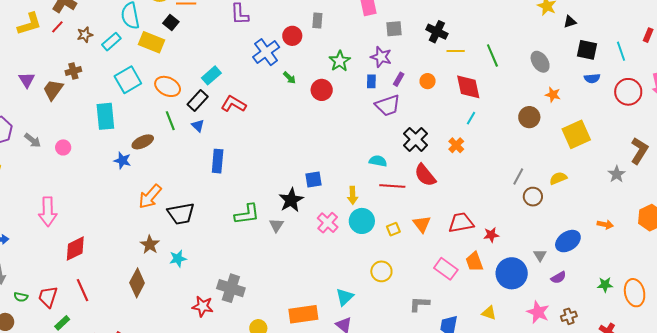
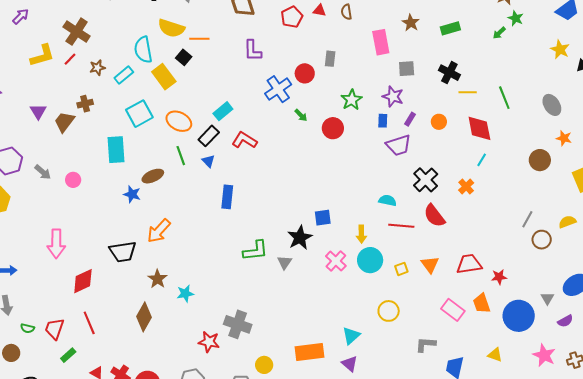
yellow rectangle: (152, 42) -> (164, 77), turned 30
black trapezoid: (181, 214) -> (123, 252), moved

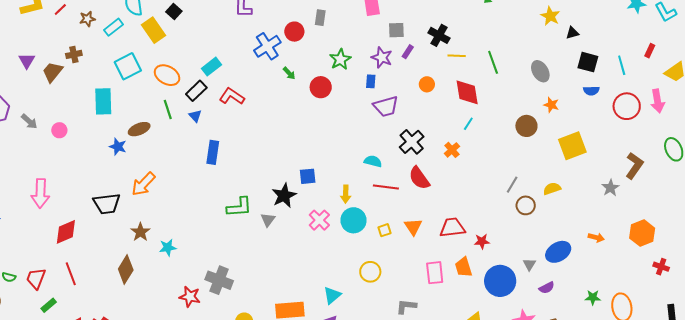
purple rectangle: (410, 119) -> (408, 52), moved
pink rectangle: (453, 310) -> (435, 273), turned 45

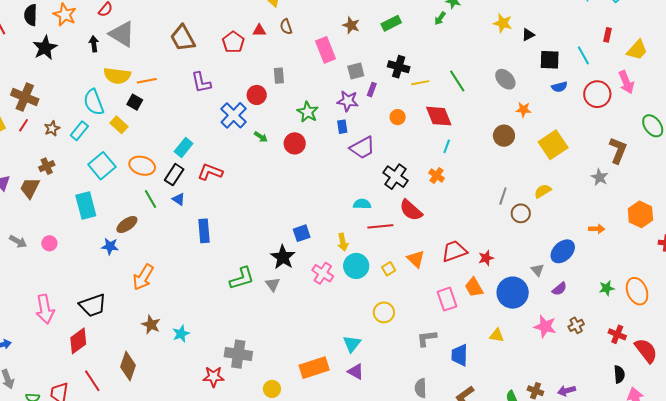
yellow rectangle: (153, 30) -> (119, 125), size x0.7
black trapezoid: (107, 204) -> (93, 305), moved
brown diamond: (126, 270) -> (128, 366), moved

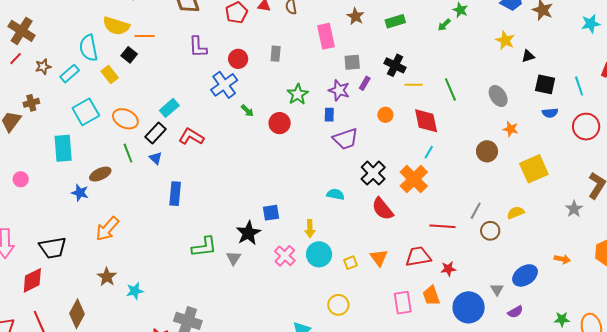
red circle: (257, 95) -> (238, 59), moved
orange cross: (437, 176) -> (414, 179), size x1.8
red line: (380, 226) -> (442, 226), moved

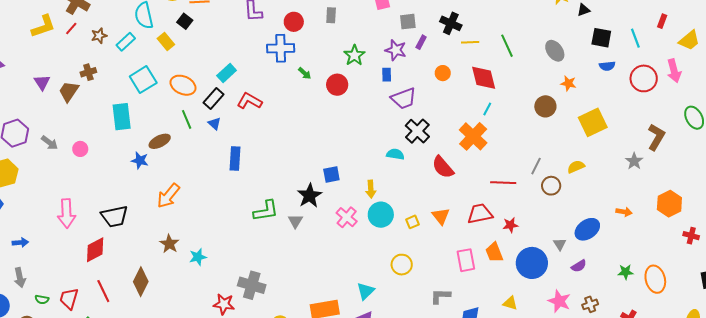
blue cross: (224, 85) -> (281, 48), turned 36
black cross: (373, 173) -> (417, 131), moved

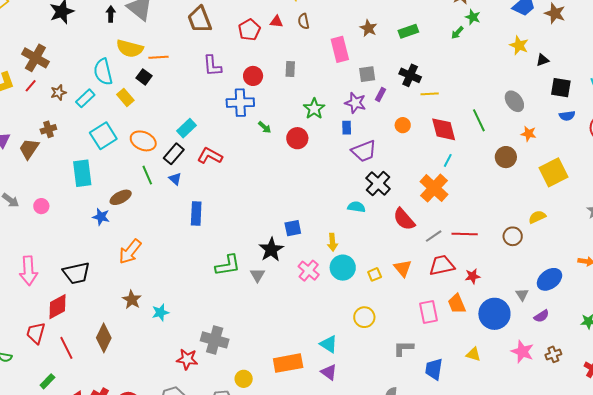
green line: (507, 46) -> (479, 120), moved
gray line: (536, 166) -> (434, 236), moved, turned 30
cyan triangle: (366, 291) -> (329, 344), turned -42
red trapezoid: (69, 299) -> (36, 333), moved

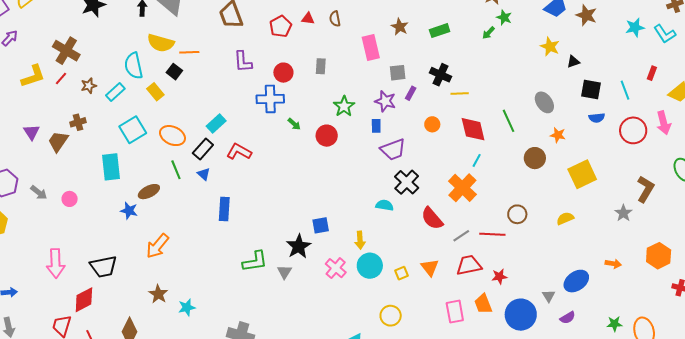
brown circle: (513, 236) -> (517, 214), moved

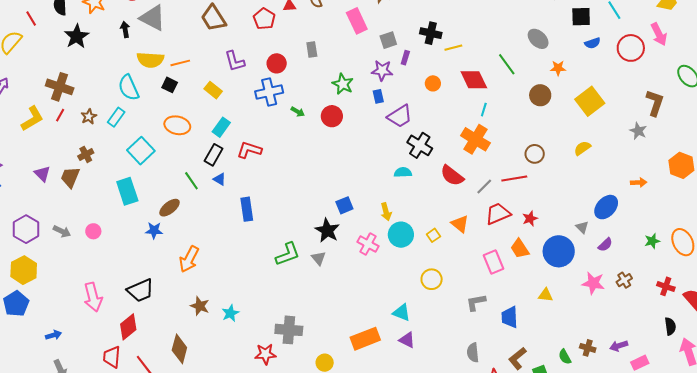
yellow rectangle: (155, 92) -> (213, 90), moved
orange ellipse: (172, 136) -> (177, 125), moved

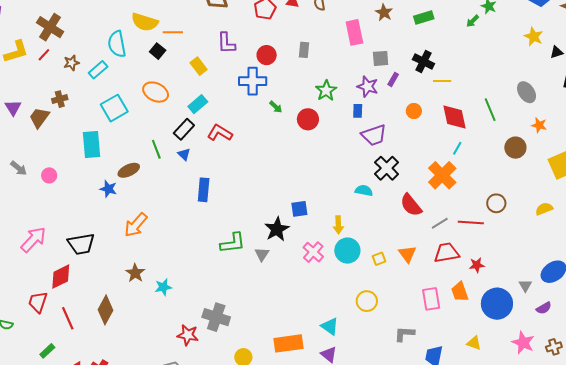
pink arrow: (93, 297) -> (33, 239), turned -136

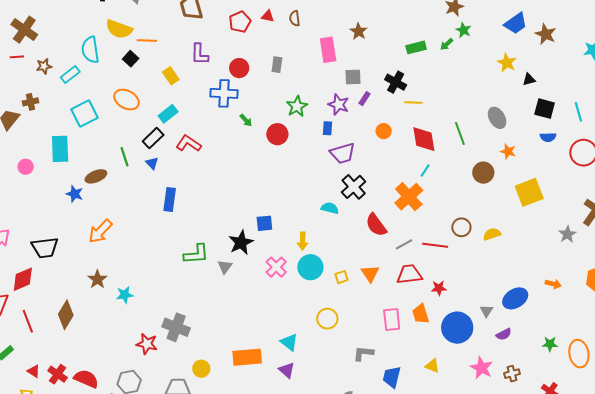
green rectangle: (424, 17) -> (416, 47), moved
red line: (44, 55) -> (17, 57), turned 40
pink circle: (49, 175) -> (26, 167), moved
yellow semicircle: (544, 209) -> (492, 234), moved

